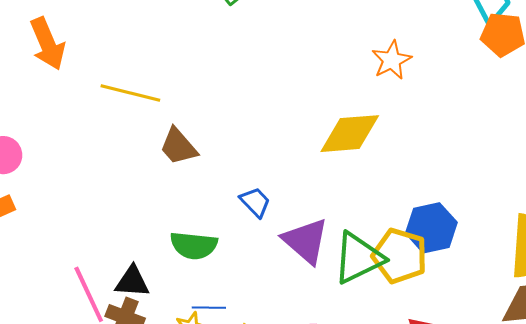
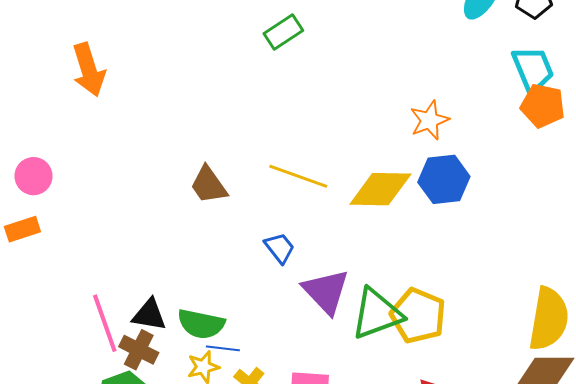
yellow line: (130, 93) -> (298, 176), moved
blue hexagon: (431, 228) -> (444, 179), moved
green semicircle: (194, 245) -> (201, 324), moved

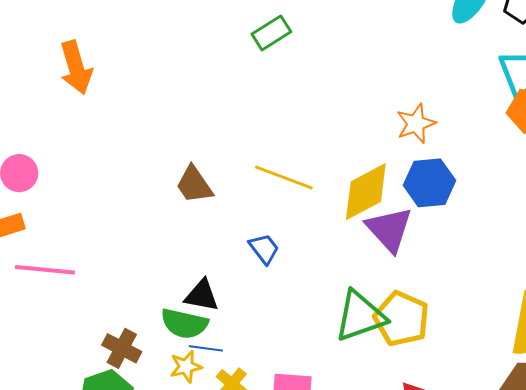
yellow diamond: (380, 189) -> (366, 192), turned -30
purple triangle: (326, 291) -> (389, 229), moved
black triangle: (149, 315) -> (202, 296), moved
pink line: (105, 323) -> (45, 270), moved, turned -66

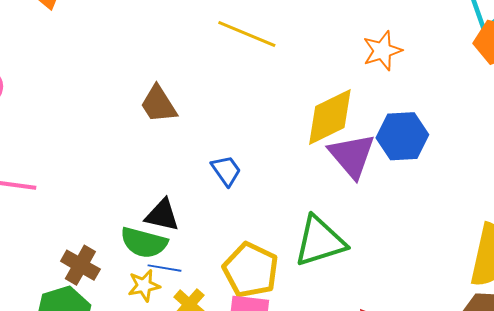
yellow line: (284, 177) -> (247, 34), moved
blue hexagon: (429, 183) -> (402, 136), moved
yellow pentagon: (401, 319) -> (251, 270), moved

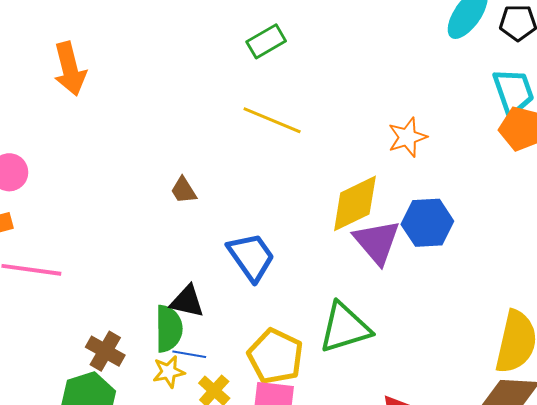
brown trapezoid: (159, 104) -> (184, 190), size x0.7
blue trapezoid: (226, 171) -> (251, 257), size x1.6
green semicircle: (144, 243) -> (169, 329), turned -105

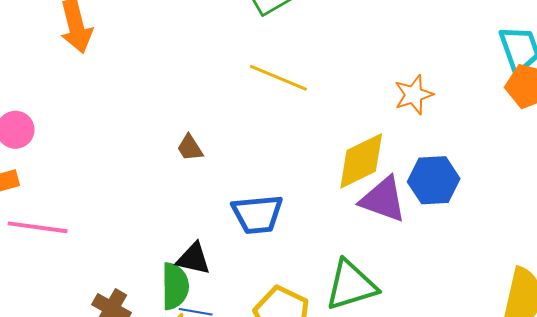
purple triangle: (377, 242) -> (383, 199), turned -30
blue trapezoid: (251, 257) -> (257, 214), turned 120

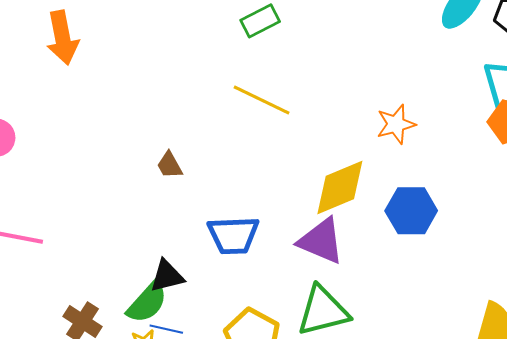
purple triangle: (383, 199) -> (321, 241), moved
black triangle: (193, 259) -> (167, 276), turned -30
green semicircle: (175, 286) -> (147, 302), turned 39

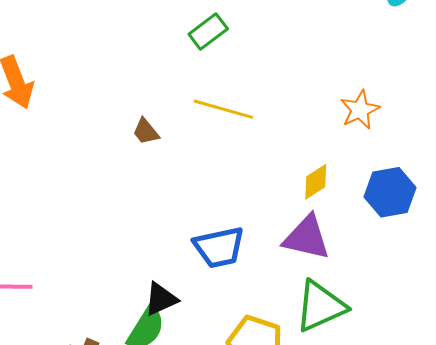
brown trapezoid: (169, 165) -> (146, 131), moved
yellow diamond: (340, 187) -> (316, 182), size x0.6

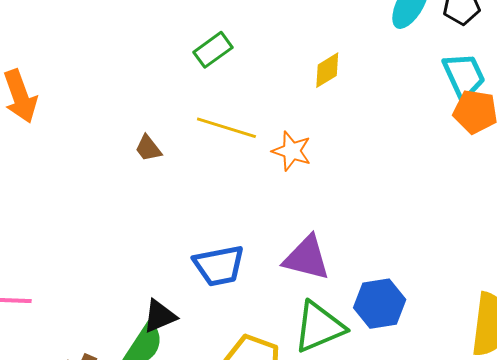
orange star: (360, 110) -> (292, 151), moved, turned -30
yellow diamond: (316, 182) -> (327, 70), moved
blue hexagon: (390, 192) -> (380, 304), moved

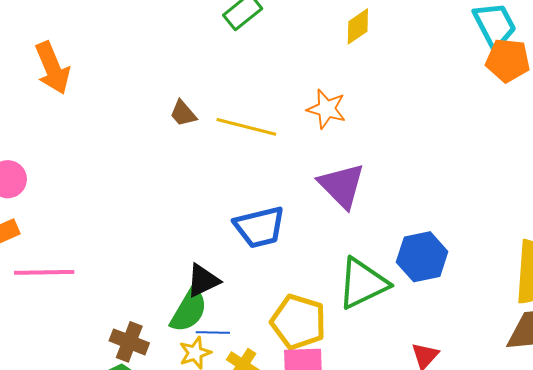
yellow line: (226, 128) -> (246, 127), moved
purple triangle: (307, 258) -> (342, 185), moved, turned 34

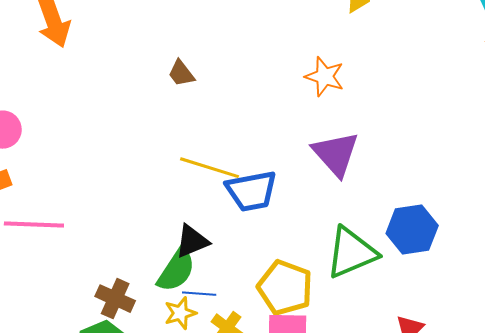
yellow line: (246, 127) -> (209, 168), moved

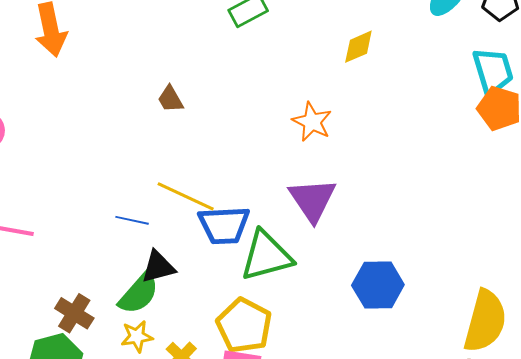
green triangle: (351, 253) -> (266, 256), moved
blue line: (199, 294) -> (132, 220), moved

